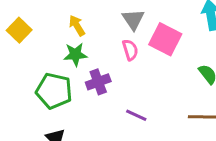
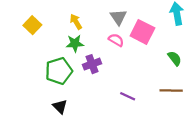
pink semicircle: (130, 50) -> (116, 40), turned -42
green pentagon: (54, 91) -> (59, 71), turned -30
purple line: (136, 115) -> (128, 96), moved

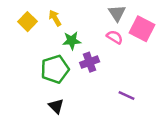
yellow arrow: (76, 22) -> (55, 18), moved

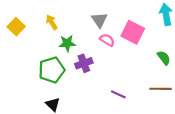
gray triangle: (117, 13) -> (99, 20), moved
yellow square: (28, 22) -> (16, 27), moved

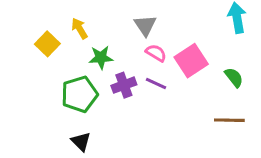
yellow square: (16, 27) -> (47, 44), moved
pink square: (133, 32) -> (191, 61), moved, turned 30
purple line: (118, 94) -> (156, 84), moved

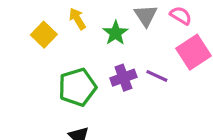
pink semicircle: (156, 53) -> (181, 16), moved
green star: (101, 58) -> (116, 33), moved, turned -30

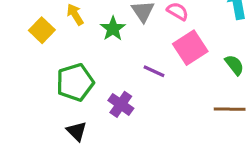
purple cross: (123, 78) -> (121, 104), moved, turned -35

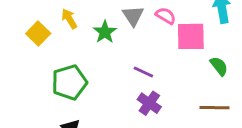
pink square: (190, 48) -> (191, 36), moved, turned 32
purple cross: (121, 104) -> (149, 103), moved

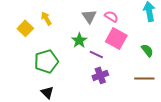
green star: (105, 32) -> (79, 40), moved
pink square: (191, 36) -> (116, 38), moved, turned 30
purple cross: (149, 103) -> (100, 75), turned 35

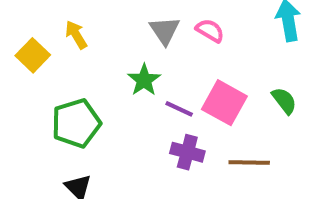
pink square: (116, 38) -> (224, 103), moved
purple cross: (100, 75) -> (187, 152), turned 35
brown line: (144, 78) -> (249, 162), moved

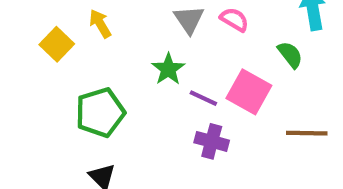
green semicircle: (284, 101) -> (290, 55), moved
brown line: (249, 162) -> (307, 133), moved

